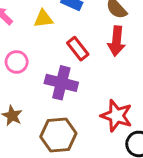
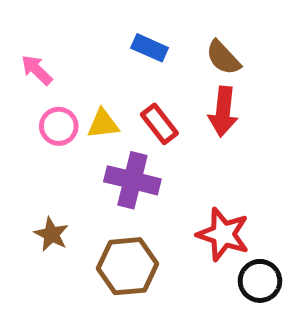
yellow triangle: (43, 19) -> (103, 124), moved
pink circle: (17, 62) -> (59, 126), moved

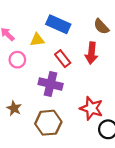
blue rectangle: (150, 48) -> (58, 24), size x1.5
brown semicircle: (223, 58) -> (101, 27), moved
yellow triangle: (103, 124) -> (37, 40), moved

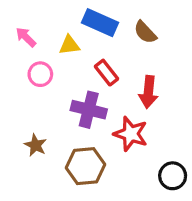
brown semicircle: (101, 27) -> (145, 32), moved
red arrow: (91, 53) -> (148, 92), moved
red star: (91, 108) -> (131, 134), moved

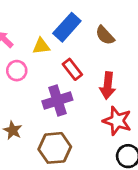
blue rectangle: (100, 23) -> (67, 27), turned -72
purple cross: (89, 110) -> (57, 100), turned -32
red star: (131, 134) -> (117, 121), moved

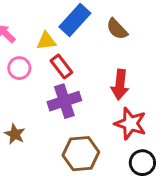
red rectangle: (72, 69) -> (61, 67), moved
brown hexagon: (55, 148) -> (81, 154), moved

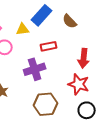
red rectangle: (61, 67) -> (49, 46), moved, turned -63
red arrow: (120, 85) -> (84, 58), moved

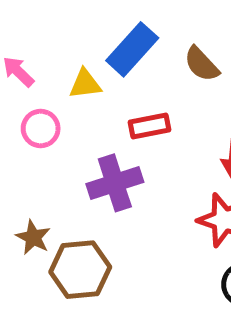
brown hexagon: (46, 104) -> (80, 270), moved

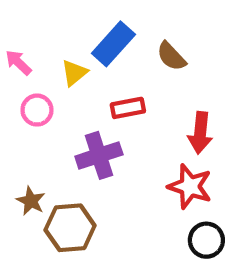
yellow triangle: (85, 84) -> (74, 73), turned -32

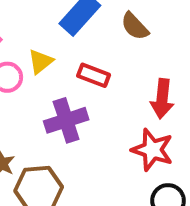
yellow triangle: (74, 73) -> (41, 62), moved
red rectangle: (128, 108) -> (94, 75), turned 32

